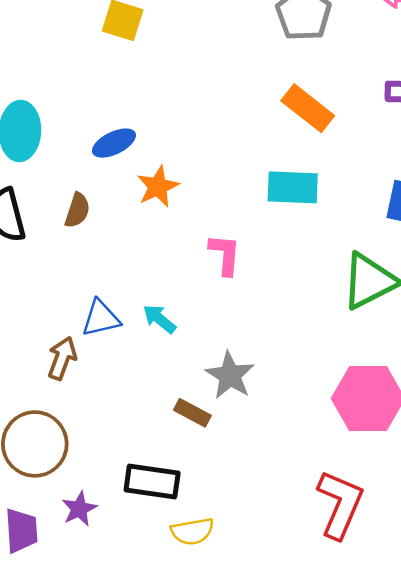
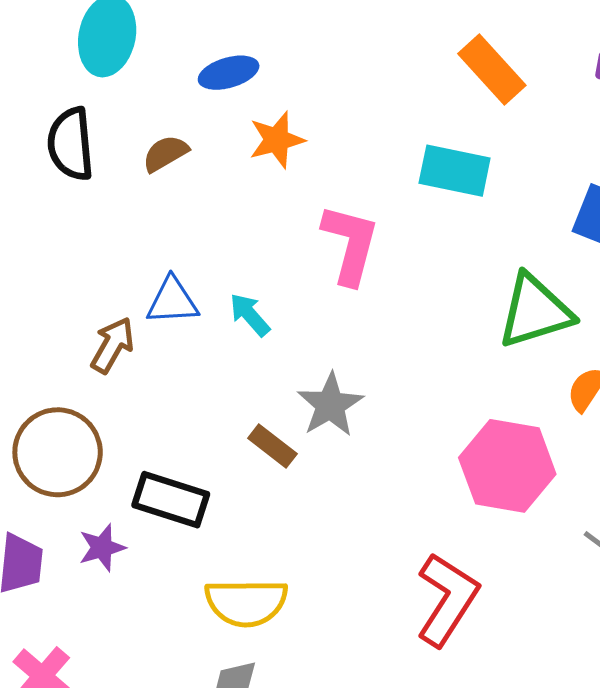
brown semicircle: (77, 210) -> (165, 153), turned -148
pink L-shape: (225, 254) -> (350, 244), size x1.4
black rectangle: (152, 481) -> (171, 500), moved
yellow semicircle: (192, 531) -> (246, 602), size x1.4

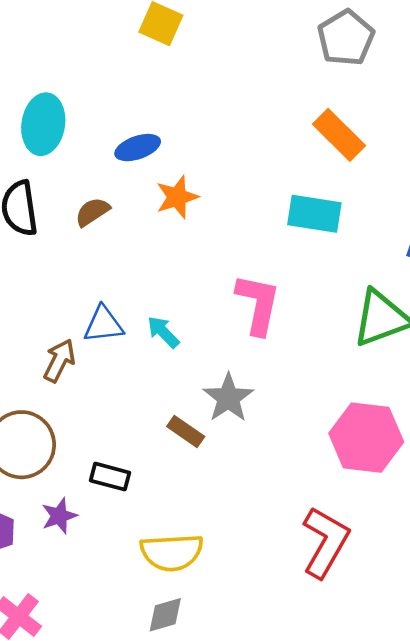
pink L-shape: (350, 244) -> (258, 304), moved
black rectangle: (171, 500) -> (110, 477), size x0.7

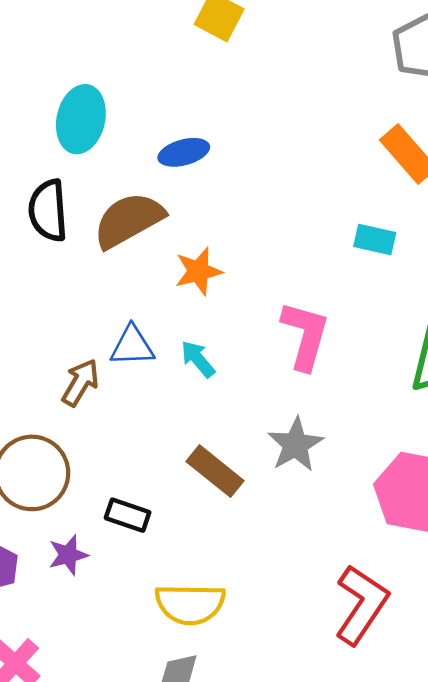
orange star: (177, 197) -> (198, 271), moved
brown semicircle: (92, 212) -> (129, 220), size x1.8
cyan rectangle: (314, 214) -> (375, 240), size x0.7
gray star: (228, 398) -> (295, 445), moved
brown rectangle: (186, 432) -> (215, 471), size x1.4

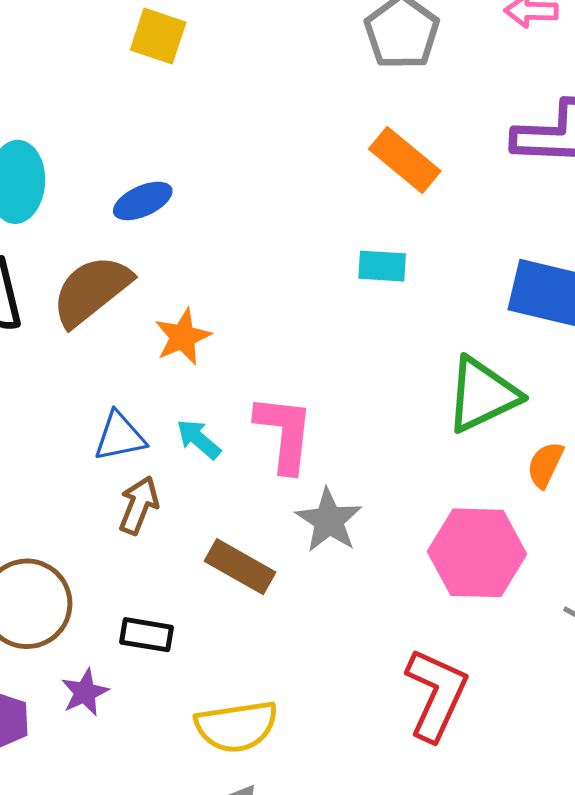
pink L-shape: (305, 335) -> (284, 433), moved
brown arrow: (80, 383) -> (139, 505), moved

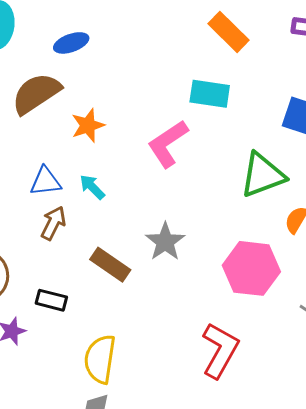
cyan rectangle: (382, 266) -> (210, 94), size x1.4
pink L-shape: (284, 433) -> (168, 144), moved, turned -135
yellow semicircle: (236, 726) -> (100, 359), turned 102

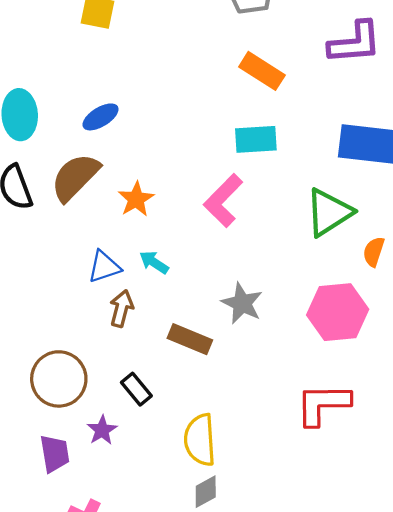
black rectangle: (51, 300) -> (136, 389), turned 48
red L-shape: (220, 350) -> (323, 404), turned -108

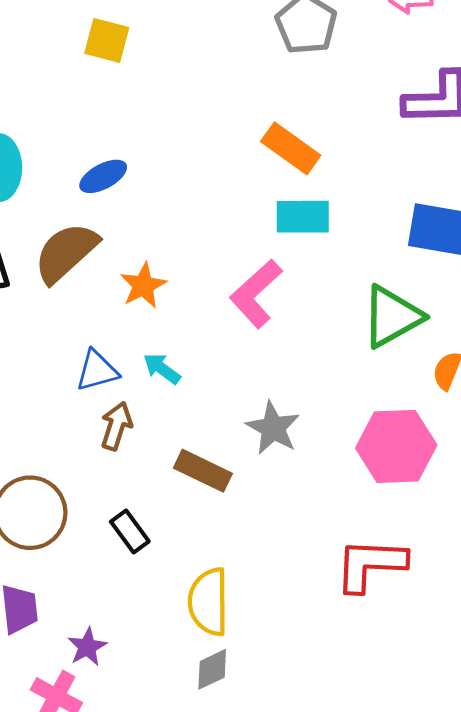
orange rectangle: (262, 71) -> (291, 148), moved
purple star: (102, 430) -> (87, 647), moved

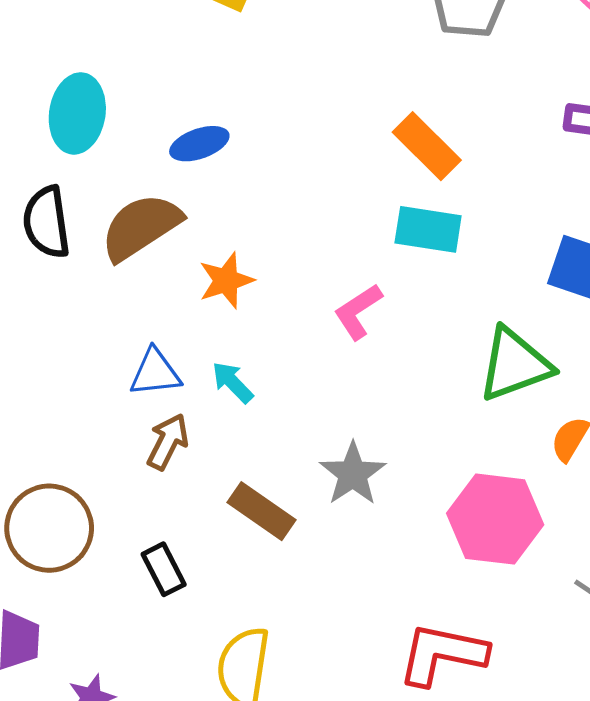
pink L-shape: (256, 294) -> (358, 312), size x0.7

